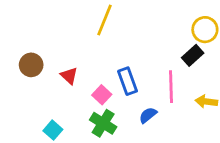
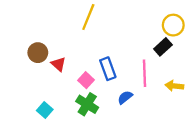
brown circle: (31, 65) -> (38, 53), moved

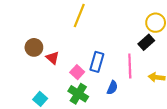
blue rectangle: (108, 69) -> (97, 62), turned 36
blue semicircle: (125, 97) -> (112, 88), turned 152

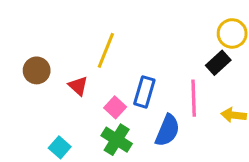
yellow line: (79, 15) -> (106, 50), moved
brown circle: (34, 47) -> (37, 70), moved
blue semicircle: (112, 88) -> (167, 130), size x1.5

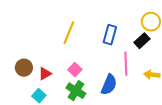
brown circle: (37, 70) -> (24, 68), moved
red triangle: (78, 86) -> (45, 74), moved, turned 48
blue rectangle: (144, 92) -> (110, 35), moved

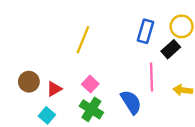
blue rectangle: (110, 35) -> (145, 31), moved
blue semicircle: (109, 85) -> (131, 102), turned -55

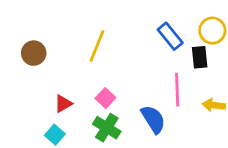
blue rectangle: (145, 31) -> (170, 36), turned -55
black rectangle: (171, 49) -> (200, 57), turned -54
brown circle: (29, 82) -> (34, 53), moved

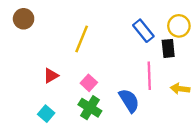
brown circle: (34, 53) -> (24, 19), moved
red triangle: (63, 104) -> (51, 76), moved

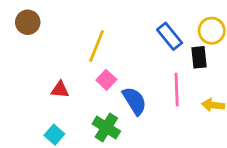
red triangle: (51, 76) -> (60, 90), turned 35
pink square: (89, 83) -> (106, 80), moved
blue semicircle: (129, 101) -> (134, 101), moved

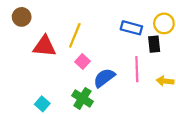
blue rectangle: (170, 36) -> (131, 28), turned -36
red triangle: (60, 90) -> (44, 46), moved, size x1.6
blue semicircle: (134, 101) -> (104, 78), turned -95

